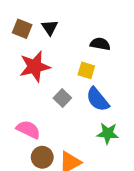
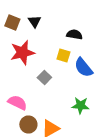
blue semicircle: (98, 99) -> (83, 68), moved

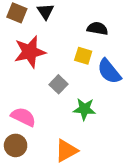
green star: (80, 106) -> (84, 109), moved
brown circle: (28, 124) -> (16, 145), moved

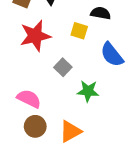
yellow square: (83, 56) -> (79, 31), moved
brown circle: (16, 145) -> (35, 126), moved

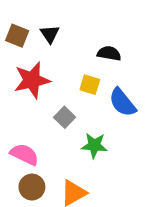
yellow square: (79, 31) -> (90, 85), moved

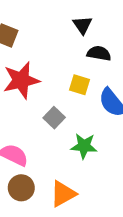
black triangle: (50, 34) -> (82, 25), moved

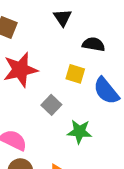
black triangle: (82, 25) -> (63, 18), moved

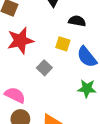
green star: (79, 132) -> (87, 89), moved

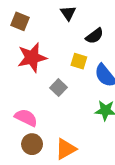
black semicircle: (77, 21) -> (95, 36), turned 133

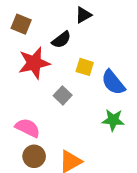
black triangle: (68, 13) -> (83, 15), moved, turned 35
black semicircle: (95, 36) -> (61, 40), moved

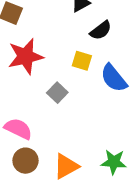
black semicircle: (61, 40) -> (101, 30), moved
green star: (113, 120) -> (114, 162), moved

